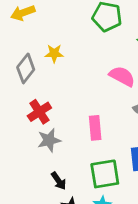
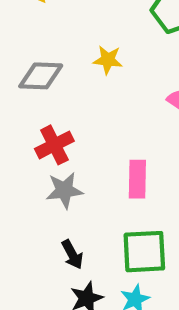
yellow star: (54, 53) -> (108, 60), moved
gray diamond: (26, 68) -> (41, 76), turned 48

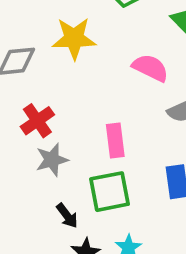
yellow star: (108, 60) -> (74, 38), size x1.6
green square: (144, 252) -> (110, 192), moved

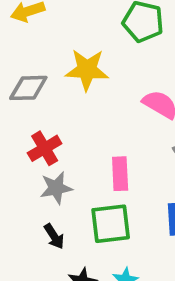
black arrow: (67, 216) -> (54, 236), moved

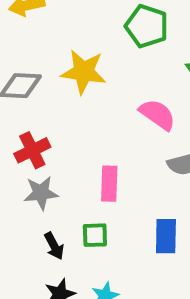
green square: (111, 224) -> (95, 235), size x0.6
black arrow: (54, 236) -> (54, 246), moved

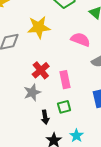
red cross: (32, 150) -> (41, 70), moved
black arrow: (54, 246) -> (45, 117), turned 32

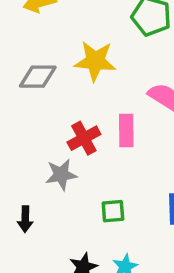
pink rectangle: (65, 80) -> (126, 131), moved
black arrow: (45, 117) -> (25, 219), moved

